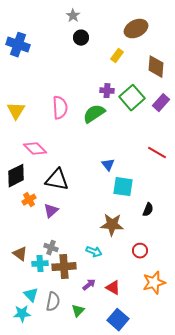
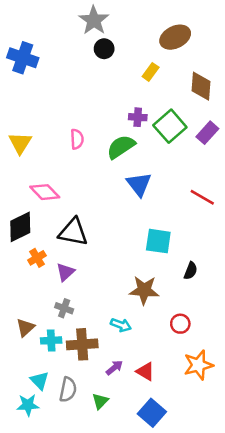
gray star: (73, 16) -> (94, 20), size x1.6
pink semicircle: (60, 108) -> (77, 139), size x0.7
blue triangle: (108, 165) -> (139, 184), moved, size x1.5
gray cross: (51, 248) -> (64, 308), moved
brown triangle: (20, 254) -> (25, 328), turned 42

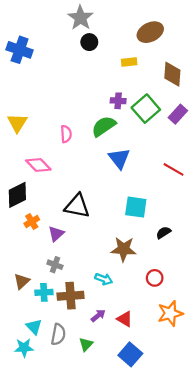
yellow rectangle: (151, 72) -> (129, 62), turned 48
pink semicircle: (77, 139) -> (66, 134), moved
black triangle: (73, 232) -> (77, 206), moved
black semicircle: (191, 271) -> (163, 233), turned -144

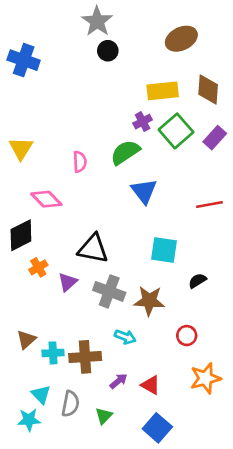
yellow rectangle: (129, 62) -> (163, 91), moved, size x1.6
purple cross: (118, 101) -> (143, 122), turned -32
red line: (173, 169) -> (209, 204), turned -40
gray cross: (55, 265) -> (109, 291), moved, size x1.6

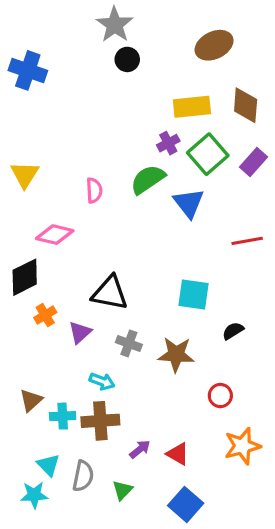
blue triangle: (144, 191) -> (189, 203), moved
pink diamond: (46, 199) -> (55, 235), turned -32
gray cross: (109, 291) -> (129, 343), size x0.7
cyan arrow: (125, 337) -> (102, 381), moved

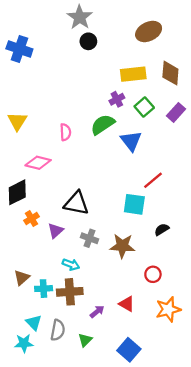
green square: (208, 154) -> (144, 107), size x0.7
red line: (247, 241) -> (153, 180), moved, turned -30
red triangle: (178, 454) -> (127, 304), moved

